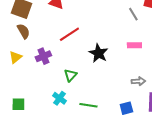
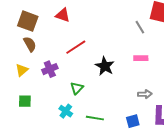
green square: (18, 104) -> (25, 101), moved

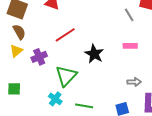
yellow triangle: (22, 70) -> (16, 51), moved
green triangle: (77, 88) -> (66, 76), size x1.6

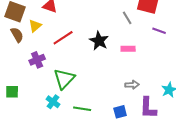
yellow triangle: (16, 51) -> (35, 26), moved
black star: (94, 54) -> (99, 41), moved

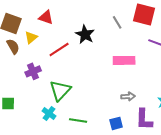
gray line: (127, 18) -> (117, 22), moved
black star: (99, 41) -> (85, 34), moved
pink rectangle: (128, 49) -> (124, 60), size x1.5

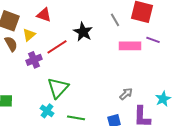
pink rectangle: (124, 60) -> (130, 46), moved
purple cross: (33, 71) -> (34, 60), moved
gray arrow: (128, 96) -> (126, 94), turned -40

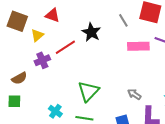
brown semicircle: (11, 44) -> (19, 78), moved, turned 91
green triangle: (58, 88) -> (88, 91), moved
gray arrow: (126, 94) -> (134, 94), turned -104

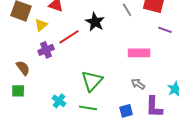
pink rectangle: (138, 46) -> (139, 53), moved
brown semicircle: (19, 78) -> (23, 68), turned -98

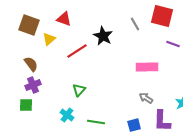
purple cross: (46, 50) -> (33, 85), moved
brown semicircle: (23, 68) -> (31, 64), moved
green triangle: (92, 81) -> (79, 90), moved, size x0.6

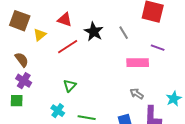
red triangle: (64, 19) -> (65, 20), moved
gray line: (135, 24) -> (124, 33), moved
purple line: (173, 44) -> (158, 48), moved
purple cross: (33, 85) -> (24, 81), turned -35

